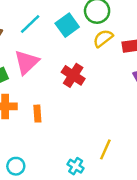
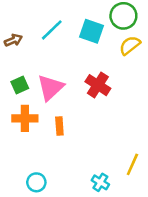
cyan square: (67, 25) -> (91, 31), turned -35
pink triangle: (27, 62) -> (50, 88), moved

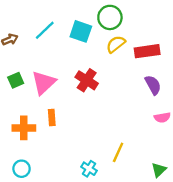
orange cross: (25, 118) -> (24, 128), moved
cyan circle: (36, 182) -> (22, 169), moved

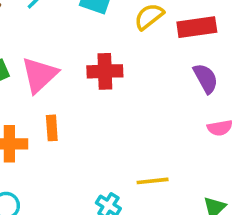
red cross: (87, 80) -> (105, 71), turned -35
yellow line: (118, 152) -> (153, 181), turned 60

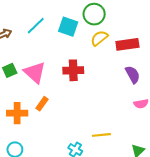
pink triangle: (39, 75) -> (35, 72), turned -35
orange rectangle: (52, 128) -> (42, 104), turned 40

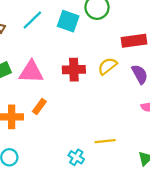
yellow semicircle: (99, 38) -> (107, 66), moved
pink triangle: (35, 72) -> (31, 72), turned -40

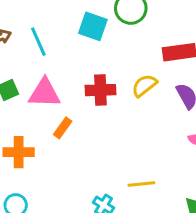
cyan line: (32, 20) -> (38, 42), moved, turned -70
orange rectangle: (39, 107) -> (63, 128), moved

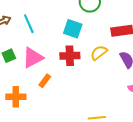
cyan square: (93, 26) -> (73, 29), moved
pink triangle: (44, 93) -> (33, 58), turned -30

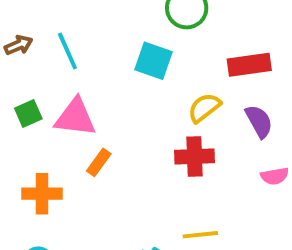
red cross: (70, 56) -> (194, 157), moved
pink triangle: (33, 58) -> (75, 117), turned 35

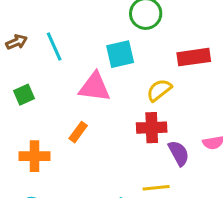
cyan square: (153, 61) -> (120, 54), turned -32
pink triangle: (75, 117) -> (95, 87), moved
purple semicircle: (259, 121) -> (179, 153), moved

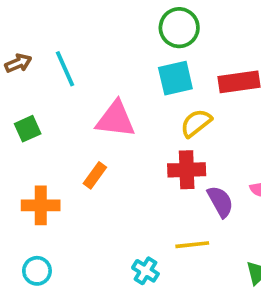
cyan square: (120, 54) -> (175, 78), moved

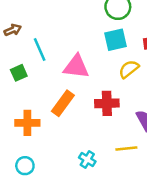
cyan line: (65, 69) -> (40, 50), moved
red cross: (187, 170) -> (107, 103), moved
orange rectangle: (95, 175) -> (63, 103), size x1.5
cyan cross: (145, 271) -> (87, 160), moved

